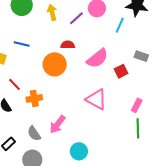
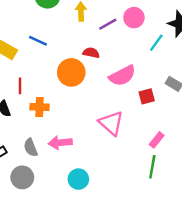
red line: (15, 84) -> (20, 86), turned 32
pink arrow: (58, 124) -> (60, 143), turned 36

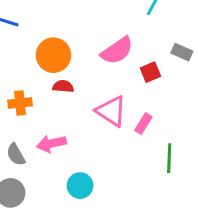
red semicircle: (91, 53) -> (63, 86), moved
pink rectangle: (157, 140) -> (143, 124), moved

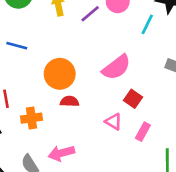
red square: (150, 72) -> (133, 99), moved, turned -30
pink triangle: (111, 111) -> (114, 122), size x0.6

